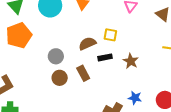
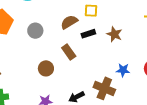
gray circle: (56, 56) -> (35, 31), moved
brown circle: (60, 78) -> (46, 68), moved

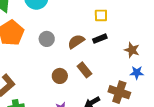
brown semicircle: (69, 22) -> (76, 42), moved
brown star: (114, 34) -> (132, 50), moved
brown rectangle: (69, 52) -> (84, 70), moved

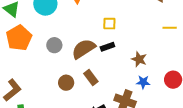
brown semicircle: (76, 42) -> (84, 49), size x1.4

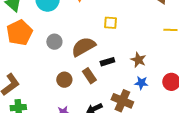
black rectangle: (107, 47) -> (107, 62), moved

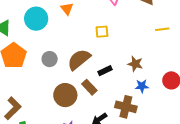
brown circle: (64, 80) -> (65, 95), size x1.5

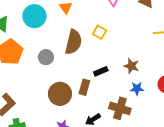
yellow square: (102, 32) -> (100, 32), turned 32
brown semicircle: (79, 59) -> (73, 42), moved, turned 140
brown rectangle: (89, 87) -> (84, 87), turned 56

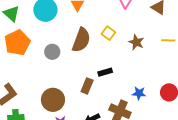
brown star: (131, 66) -> (136, 42), moved
brown circle: (60, 94) -> (53, 100), moved

